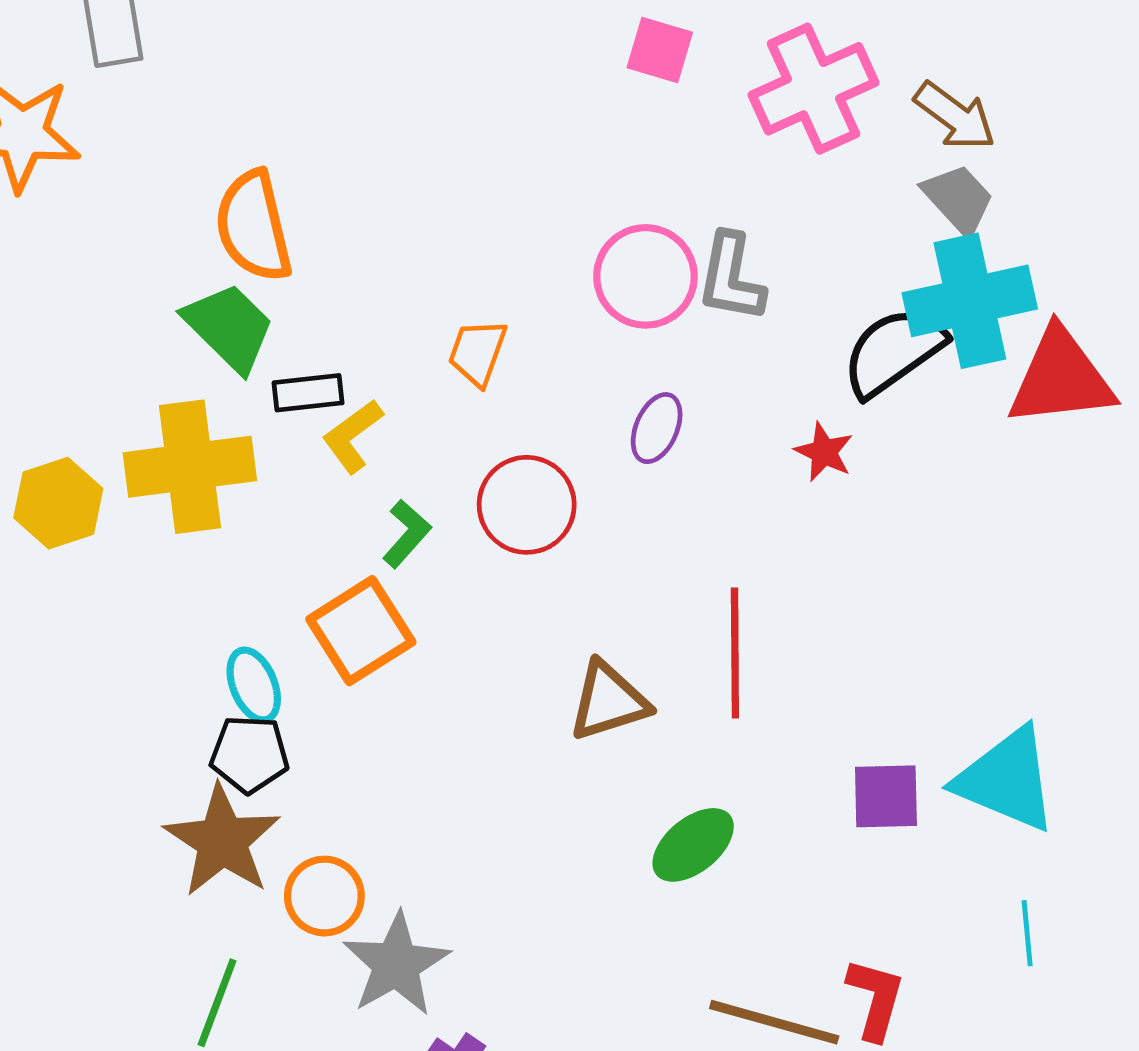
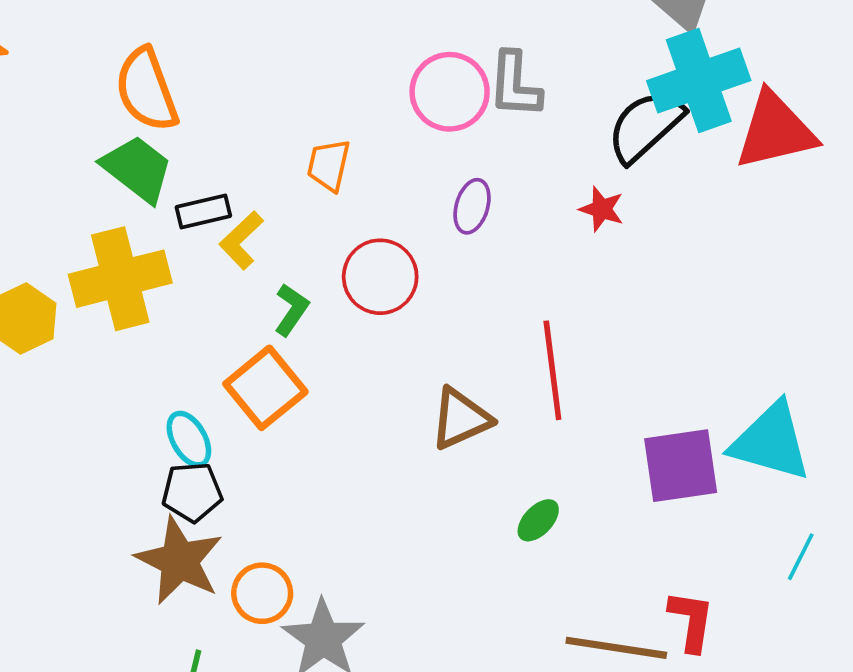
purple square: (886, 796) -> (681, 466), size x1.4
green ellipse: (693, 845) -> (538, 520), size x0.7
cyan line: (1027, 933) -> (801, 557), turned 39

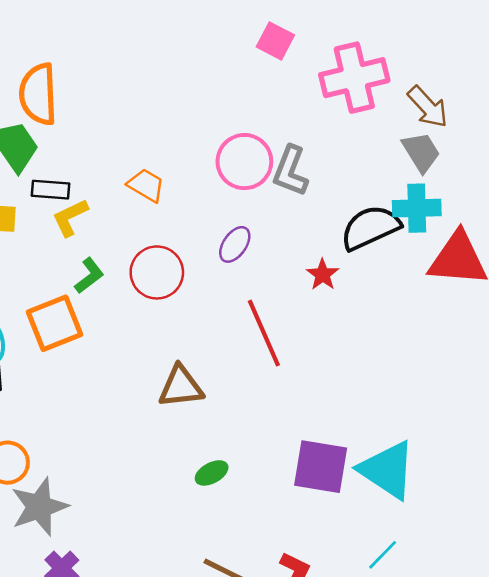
cyan cross: (699, 81) -> (417, 208), size x0.7
orange trapezoid: (329, 165) -> (146, 185), turned 90
red line: (552, 370) -> (264, 333), moved, turned -34

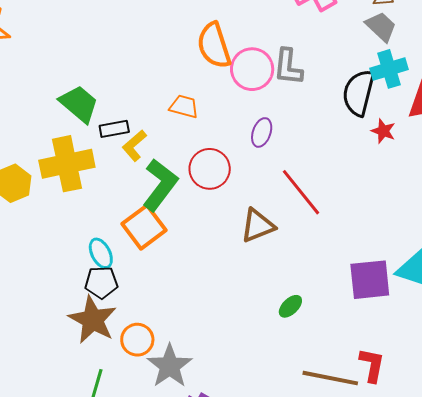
orange semicircle: (38, 94) -> (214, 45), moved
black semicircle: (370, 228) -> (359, 93), turned -36
red star: (323, 275) -> (383, 131), moved
green L-shape: (89, 276) -> (160, 185), size x1.8
brown triangle: (181, 387) -> (258, 226), moved

